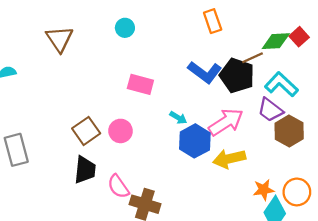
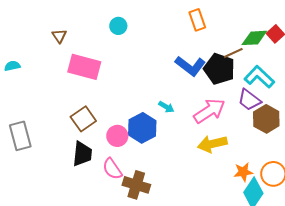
brown triangle: (59, 39) -> (59, 36), size x0.6
pink rectangle: (140, 84) -> (84, 67), moved, size x1.4
pink circle: (121, 131) -> (117, 136), moved
blue hexagon: (195, 141) -> (142, 128), moved

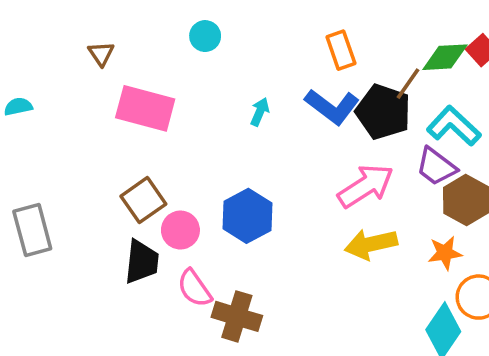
orange rectangle: (197, 20) -> (341, 50), moved
brown line: (233, 53) -> (408, 84), turned -30
cyan arrow: (166, 107) -> (260, 112), moved, turned -98
pink circle: (117, 136) -> (180, 230), moved
orange star: (243, 172) -> (445, 253), moved

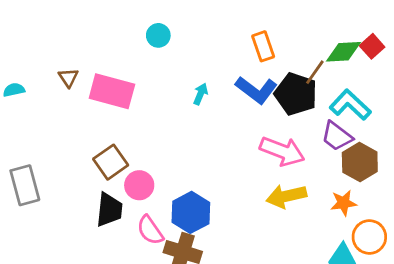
brown triangle: (101, 54) -> (68, 78), moved
pink arrow: (366, 186) -> (282, 151), turned 54
blue hexagon: (247, 216) -> (191, 212), moved

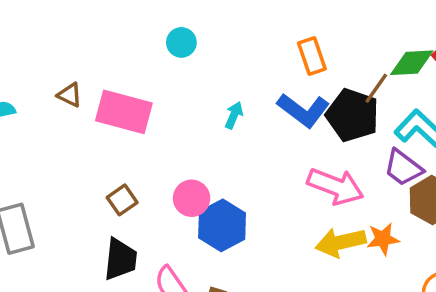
brown triangle: (68, 78) -> (70, 95), turned -30
brown square: (111, 162) -> (122, 200), size x0.7
pink circle: (139, 185) -> (192, 198), moved
orange star: (343, 203) -> (383, 239), moved
blue hexagon: (191, 212) -> (222, 225), moved

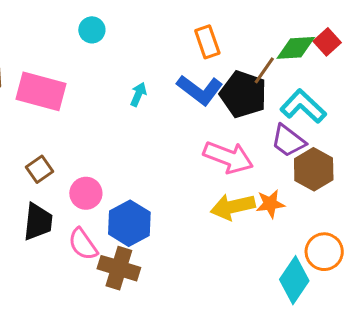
pink circle: (192, 198) -> (86, 193), moved
blue hexagon: (222, 225) -> (129, 223), moved

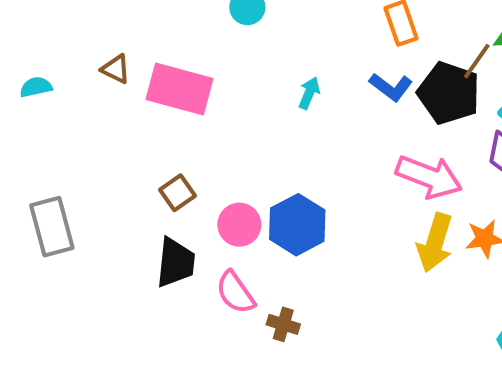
blue L-shape: (200, 90) -> (391, 87), size x0.7
yellow arrow: (233, 207) -> (435, 243), turned -60
blue hexagon: (129, 223) -> (297, 225), moved
brown cross: (119, 268) -> (283, 324), size x0.6

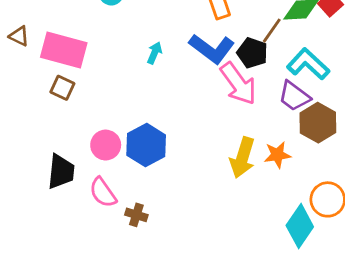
blue L-shape: (391, 87) -> (212, 49), size x1.5
black pentagon: (449, 93) -> (252, 53), size x0.7
pink arrow: (429, 177) -> (238, 84), moved, turned 33
brown square: (178, 193) -> (62, 88), moved, turned -30

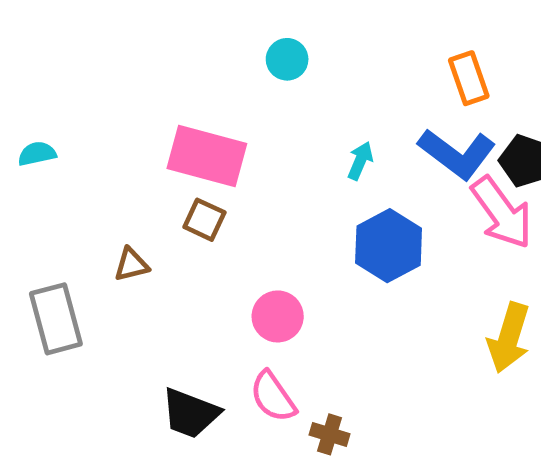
brown triangle: (19, 36) -> (131, 265), moved, turned -40
blue hexagon: (146, 145) -> (389, 246), moved
black trapezoid: (61, 172) -> (190, 413), moved, turned 105

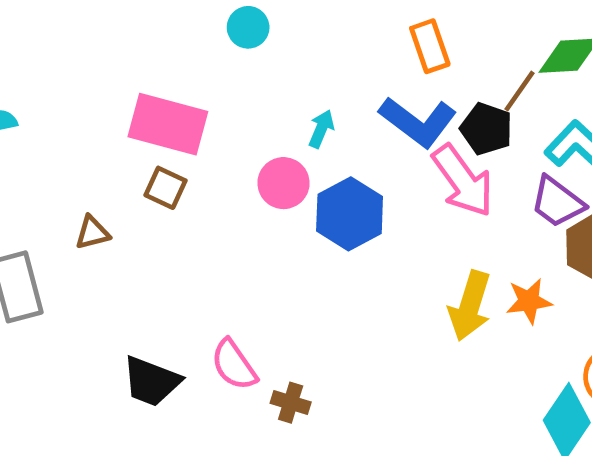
pink circle: (278, 316) -> (283, 183), moved

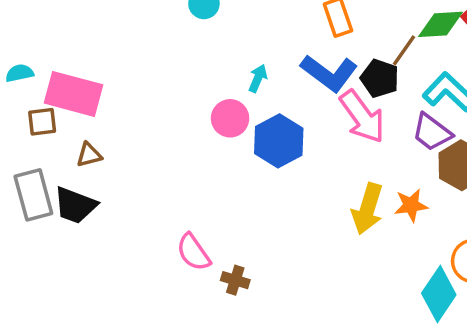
pink rectangle: (168, 124) -> (73, 94), moved
brown square: (165, 188) -> (42, 122), moved, turned -32
black trapezoid: (151, 381) -> (75, 205), moved

